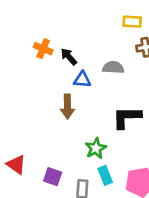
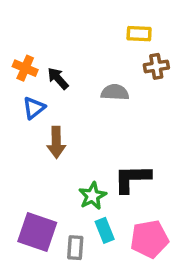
blue triangle: (82, 80) -> (34, 108), moved, turned -42
black L-shape: (127, 117) -> (132, 179), moved
purple square: (53, 177) -> (37, 232), size x1.6

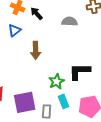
blue triangle: (34, 108) -> (15, 30), moved
purple square: (37, 232) -> (25, 102), turned -30

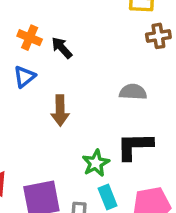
gray semicircle: (70, 21) -> (133, 92), moved

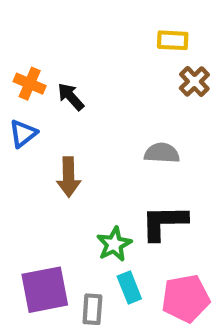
brown cross: (158, 36) -> (194, 81), turned -35

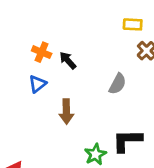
gray semicircle: (162, 153) -> (118, 84), moved, turned 115

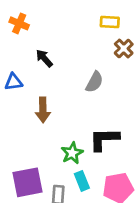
orange cross: (42, 52) -> (19, 23), moved
blue triangle: (37, 84) -> (14, 82), turned 30

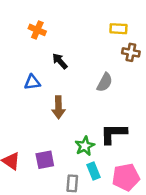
brown cross: (124, 49) -> (131, 52), turned -35
purple square: (28, 182) -> (45, 160), moved, size x0.7

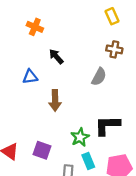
yellow rectangle: (118, 29) -> (112, 16), moved, turned 63
brown cross: (131, 52) -> (114, 49), moved
purple square: (45, 160) -> (42, 150), turned 30

